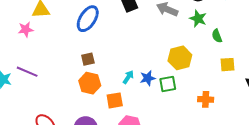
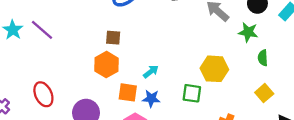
green star: (198, 19) -> (248, 32), turned -30
yellow square: (228, 65) -> (264, 93), turned 35
blue star: (148, 78) -> (151, 99), moved

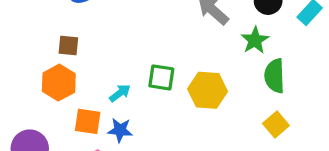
green star: (248, 32) -> (255, 40), turned 30
green semicircle: (263, 58) -> (275, 76), size x1.5
green square: (192, 93) -> (161, 77), moved

